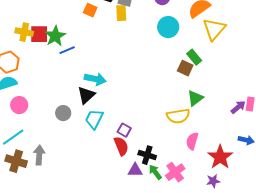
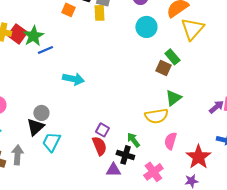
red square: (39, 34) -> (17, 34), turned 36
black triangle: (86, 95) -> (35, 127), moved
cyan trapezoid: (94, 119) -> (51, 142), moved
green arrow: (155, 172) -> (133, 140), moved

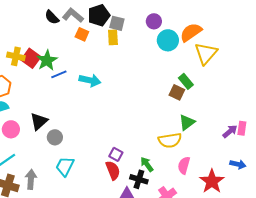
cyan circle: (146, 27) -> (168, 40), moved
cyan arrow: (73, 79) -> (90, 80), moved
black triangle: (35, 127) -> (39, 121), moved

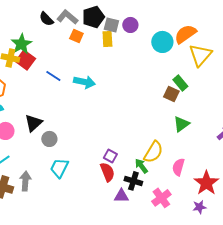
purple circle: (154, 21) -> (130, 25), moved
green star: (47, 60) -> (21, 44), moved
blue line: (59, 74) -> (53, 76), turned 56
yellow semicircle: (170, 140) -> (153, 152), moved, turned -50

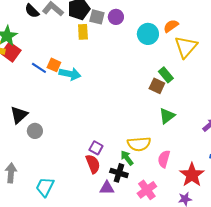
orange semicircle: (185, 34) -> (171, 26), size x0.7
orange square: (76, 36) -> (54, 65), moved
yellow rectangle: (107, 39) -> (83, 32), moved
yellow semicircle: (153, 152) -> (139, 144), turned 55
cyan trapezoid: (59, 168) -> (45, 187), moved

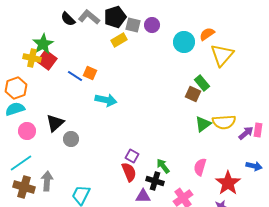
yellow rectangle: (83, 32) -> (119, 40), turned 63
cyan arrow: (70, 74) -> (106, 100), moved
yellow semicircle: (139, 144) -> (224, 122), moved

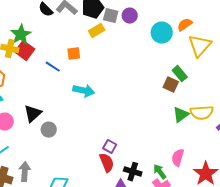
orange square: (90, 73) -> (74, 54), moved, turned -32
green arrow: (163, 166) -> (160, 172), moved

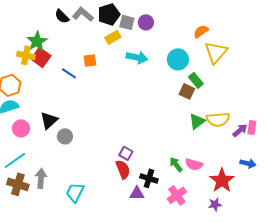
cyan circle: (162, 33) -> (178, 59), moved
cyan arrow: (84, 91) -> (137, 57), moved
pink semicircle: (178, 158) -> (194, 164), turned -90
green arrow: (160, 172) -> (176, 164), moved

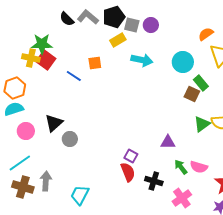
green star: (37, 41) -> (42, 44), turned 30
purple triangle: (137, 193) -> (168, 142), moved

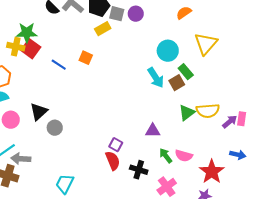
orange semicircle: (206, 34) -> (184, 13), moved
cyan arrow: (142, 60) -> (156, 78), moved, turned 45
orange square: (95, 63) -> (86, 58), moved, turned 32
brown square: (192, 94) -> (177, 83), turned 35
gray arrow: (46, 181) -> (21, 159), moved, turned -90

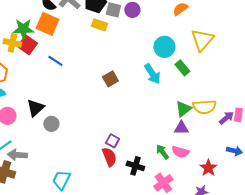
yellow rectangle: (103, 29) -> (99, 25), turned 49
orange square: (86, 58) -> (47, 24), moved, size x1.6
brown square: (177, 83) -> (110, 79), moved
purple triangle: (153, 131) -> (181, 128), moved
red star: (212, 172) -> (208, 168), size x0.7

